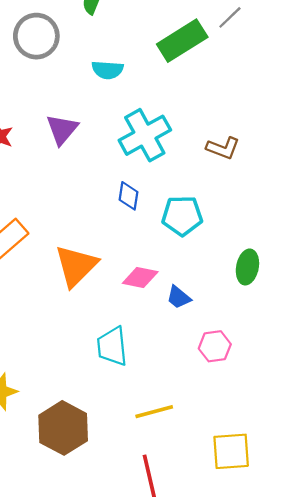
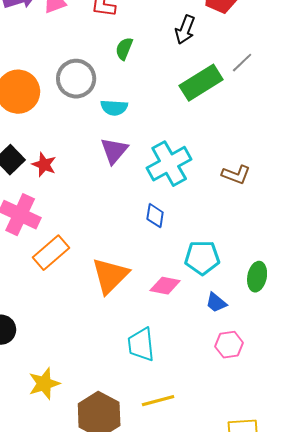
cyan semicircle: (107, 70) -> (114, 108), moved
purple triangle: (62, 129) -> (114, 151), moved
cyan pentagon: (182, 216) -> (202, 258), moved
blue trapezoid: (179, 297) -> (216, 303), moved
yellow line: (154, 412) -> (158, 401), moved

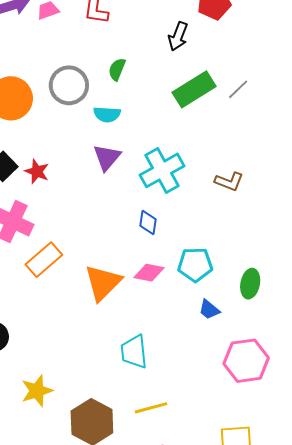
green semicircle: (124, 49) -> (117, 69), moved
gray line: (242, 63) -> (238, 89), moved
pink diamond: (165, 286) -> (149, 273), moved
pink hexagon: (229, 345) -> (246, 361), moved, size x1.6

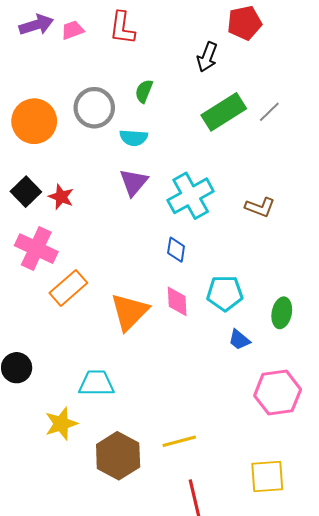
pink diamond: (149, 273) -> (177, 301), turned 76
cyan trapezoid: (134, 352) -> (96, 383), moved, turned 96

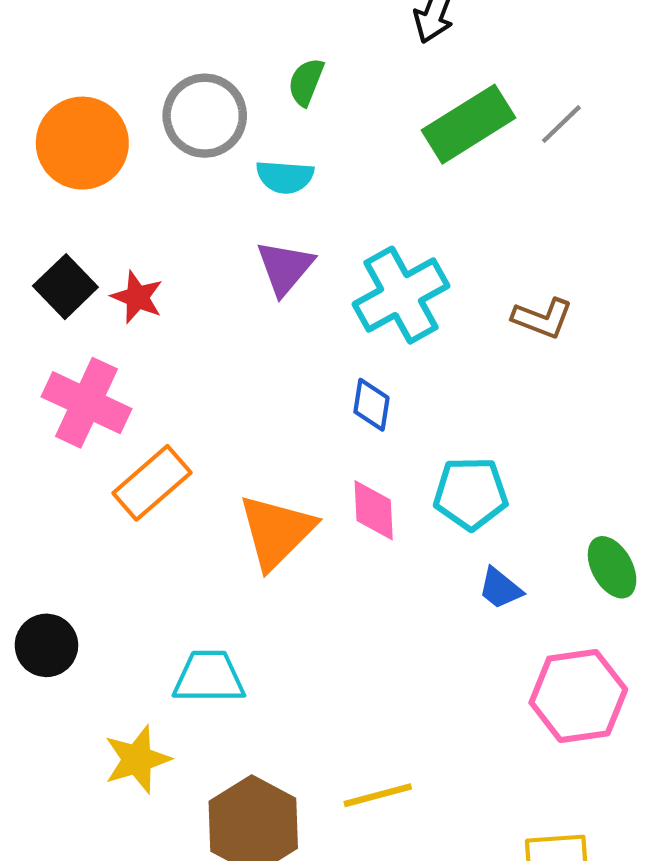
green ellipse: (282, 313) -> (612, 567), moved, turned -40

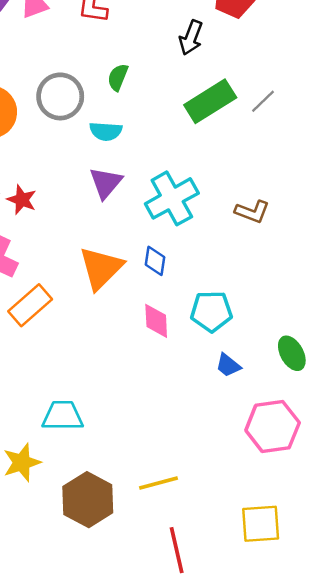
orange triangle: (276, 531) -> (101, 268), moved

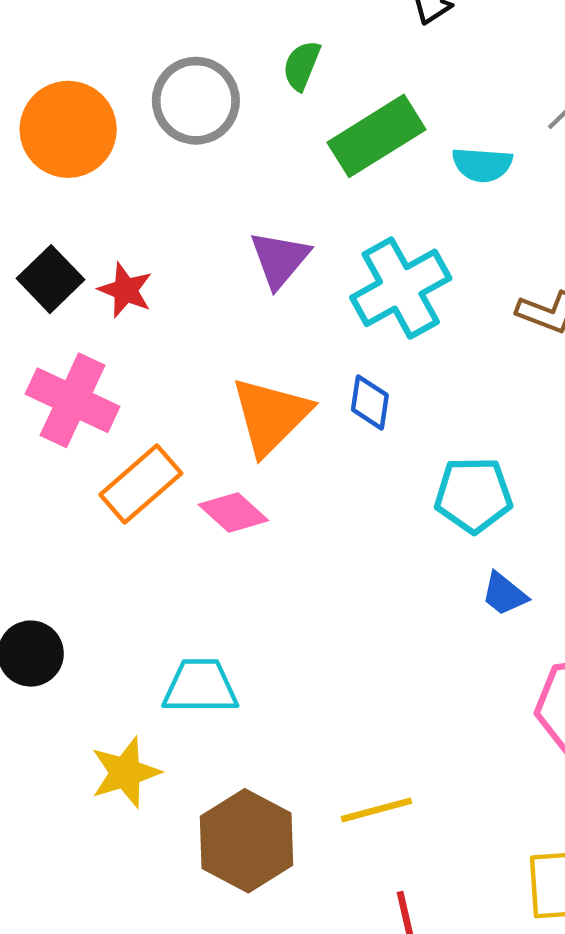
green rectangle: (210, 101) -> (376, 136), moved
cyan semicircle: (106, 131) -> (482, 165), moved
pink diamond: (156, 321) -> (233, 513), moved, turned -45

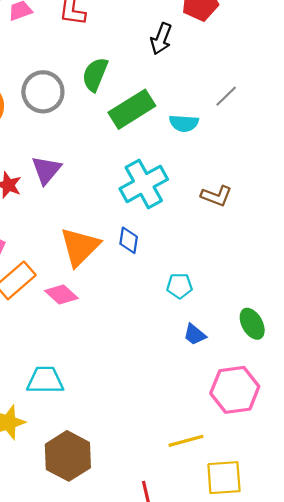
green semicircle: (302, 65) -> (95, 74), size x1.4
purple triangle: (280, 259) -> (46, 170), moved
cyan pentagon: (473, 495) -> (180, 286), size x0.7
yellow line: (376, 810) -> (186, 441), moved

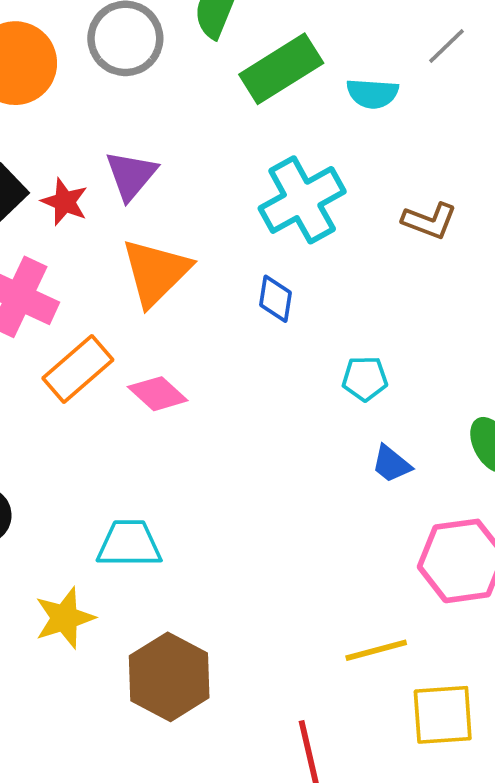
orange triangle: (80, 247) -> (156, 272), moved

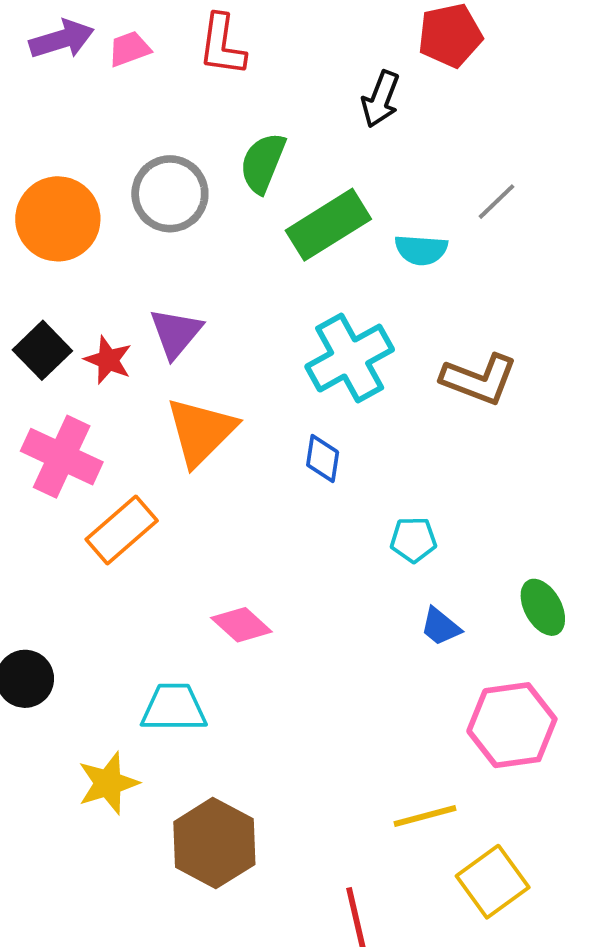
brown L-shape: (429, 221) -> (479, 379), size x1.4
pink diamond: (158, 394) -> (241, 625), moved
yellow square: (443, 715) -> (493, 882), turned -32

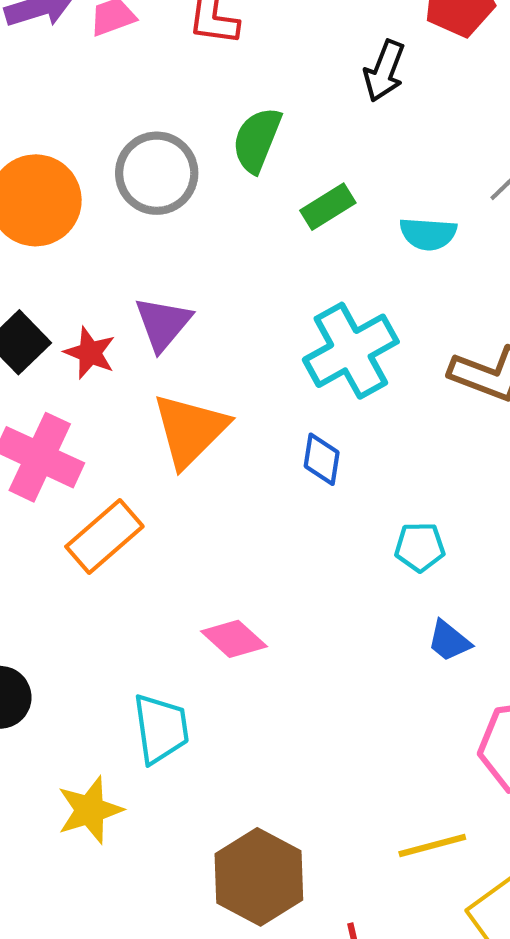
green rectangle: (328, 225) -> (328, 207), size x0.6
cyan trapezoid: (174, 708) -> (161, 729), turned 82
brown hexagon: (214, 843) -> (259, 877), moved

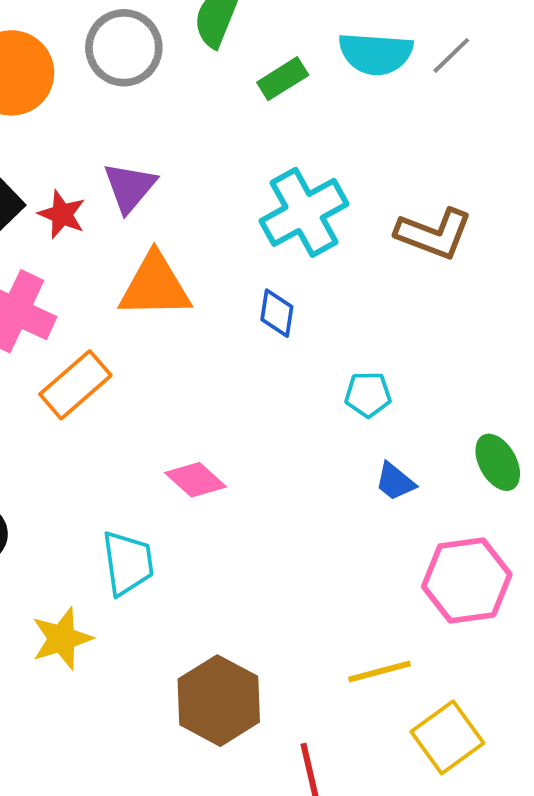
cyan semicircle: (428, 234) -> (376, 54), moved, size x1.4
orange triangle: (190, 430) -> (155, 286), turned 44

